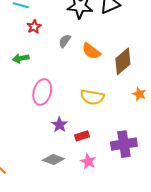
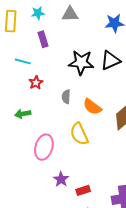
gray semicircle: (65, 41) -> (66, 97), turned -32
yellow semicircle: (92, 97) -> (79, 134), moved, turned 55

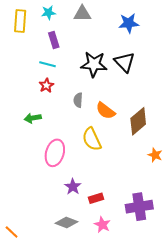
black triangle: (110, 60) -> (124, 62), turned -50
cyan line: (23, 61) -> (47, 64), moved

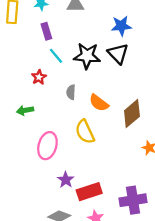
blue star: (129, 23) -> (121, 26), moved
cyan line: (47, 64) -> (56, 56), moved, turned 35
red rectangle: (96, 198) -> (89, 192), size x1.6

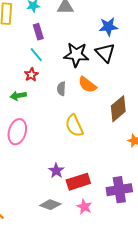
cyan line: (56, 56) -> (36, 55), moved
orange semicircle: (99, 103) -> (87, 85), moved
green arrow: (25, 110) -> (18, 96), moved
pink ellipse: (47, 146) -> (17, 132), moved

